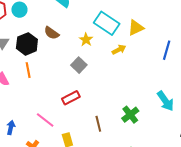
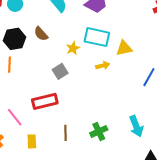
cyan rectangle: (107, 23) -> (97, 37), turned -35
red rectangle: (71, 98) -> (45, 101), size x1.4

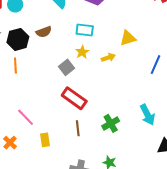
brown semicircle: (41, 34) -> (44, 32), turned -63
cyan rectangle: (97, 37) -> (85, 30), moved, size x0.7
yellow star: (73, 48) -> (82, 52), moved
red rectangle: (45, 101) -> (74, 98), moved, turned 55

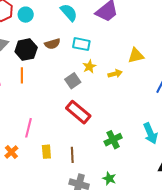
cyan rectangle: (85, 30) -> (81, 44), moved
pink line: (26, 117) -> (29, 128), turned 54
brown line: (78, 128) -> (72, 155), moved

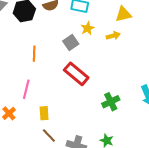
yellow triangle: (136, 56) -> (123, 14), moved
orange line: (22, 75) -> (34, 54), moved
brown line: (72, 155) -> (49, 135), moved, turned -42

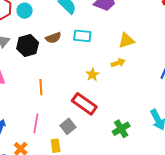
yellow star: (88, 28) -> (92, 75), moved
gray square: (71, 42) -> (68, 126), moved

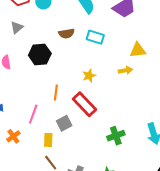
black hexagon: (28, 46) -> (40, 54), moved
yellow star: (92, 75) -> (89, 76), moved
orange line: (41, 87) -> (56, 93), moved

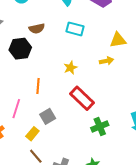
brown semicircle: (67, 33) -> (37, 28), moved
red rectangle: (84, 104) -> (82, 98), moved
yellow rectangle: (48, 140) -> (32, 134), turned 40

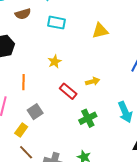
brown semicircle: (37, 28) -> (23, 14), moved
yellow arrow: (106, 61) -> (93, 81), moved
red rectangle: (82, 98) -> (68, 91), size x0.7

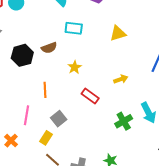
brown semicircle: (23, 14) -> (49, 48), moved
yellow arrow: (93, 81) -> (121, 79), moved
green cross: (88, 118) -> (124, 121), moved

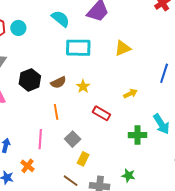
cyan rectangle: (74, 28) -> (78, 48), size x1.4
brown semicircle: (49, 48) -> (58, 82), moved
green cross: (124, 121) -> (138, 135), turned 36
yellow rectangle: (46, 138) -> (83, 159), moved

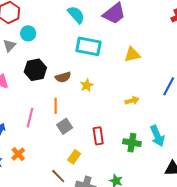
cyan circle: (18, 28) -> (28, 33), moved
red rectangle: (102, 113) -> (98, 136), moved, turned 42
pink line: (40, 139) -> (30, 118), moved
gray square: (73, 139) -> (65, 126), moved

